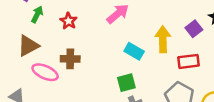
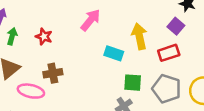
purple square: (194, 29) -> (176, 26), moved
green square: (126, 83) -> (133, 83), moved, turned 30

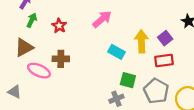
purple square: (176, 26) -> (165, 38), moved

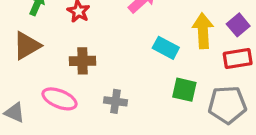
pink ellipse: (39, 71) -> (60, 99), moved
gray pentagon: (156, 91) -> (227, 105), turned -30
gray cross: (116, 99) -> (115, 101), moved, turned 32

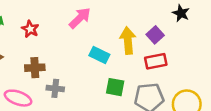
gray cross: (115, 101) -> (55, 88), moved

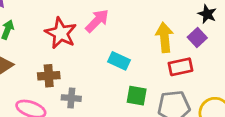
red star: (30, 29) -> (61, 33), moved, size x1.6
purple square: (155, 35) -> (197, 38), moved
yellow arrow: (128, 41) -> (164, 37), moved

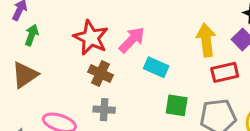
pink arrow: (97, 21) -> (132, 40), moved
brown cross: (49, 76) -> (100, 73), moved, turned 30

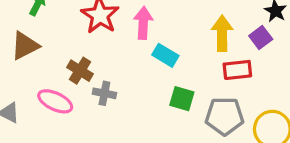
pink arrow: (132, 40) -> (143, 23), turned -48
brown cross: (100, 73) -> (80, 71), moved

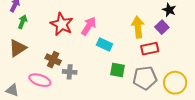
pink arrow: (143, 23) -> (89, 26), turned 36

